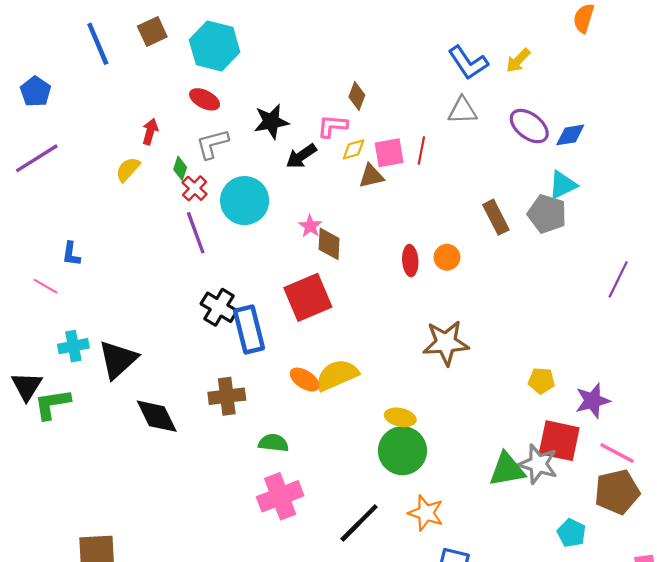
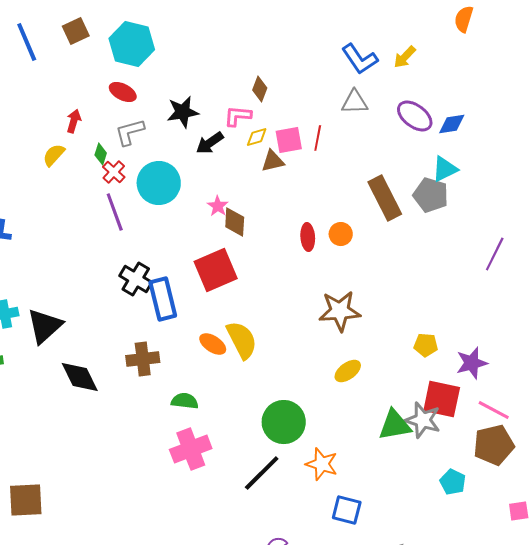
brown rectangle: (496, 217) -> (385, 198), size x1.4
yellow semicircle: (337, 375) -> (242, 340), turned 87
yellow ellipse: (400, 417) -> (348, 371), moved, turned -48
green circle: (402, 451) -> (284, 422), moved

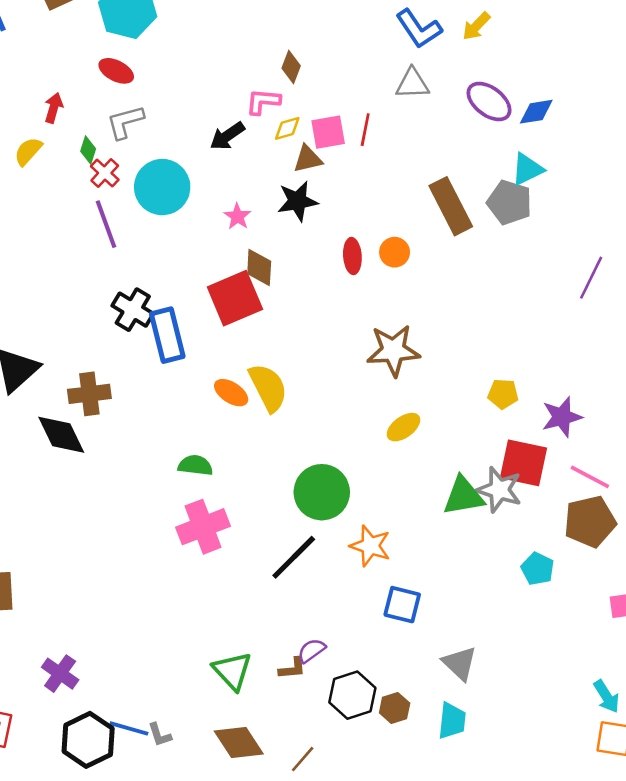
black star: (183, 112) -> (297, 201), moved
brown diamond: (235, 222) -> (259, 267), moved
brown cross: (143, 359) -> (89, 394), moved

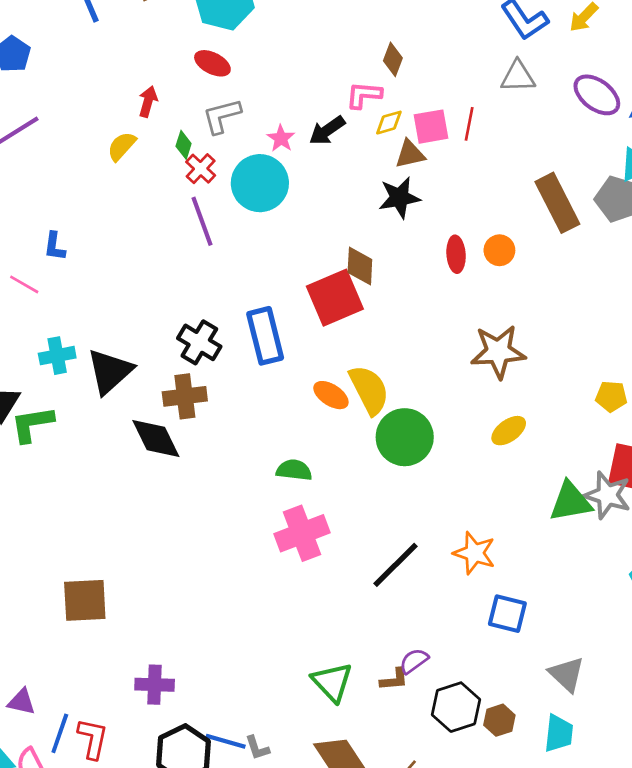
pink star: (237, 216) -> (281, 138), moved
black cross: (133, 310) -> (199, 342), moved
green circle: (322, 492) -> (405, 437), moved
purple cross: (60, 674) -> (155, 685), turned -33

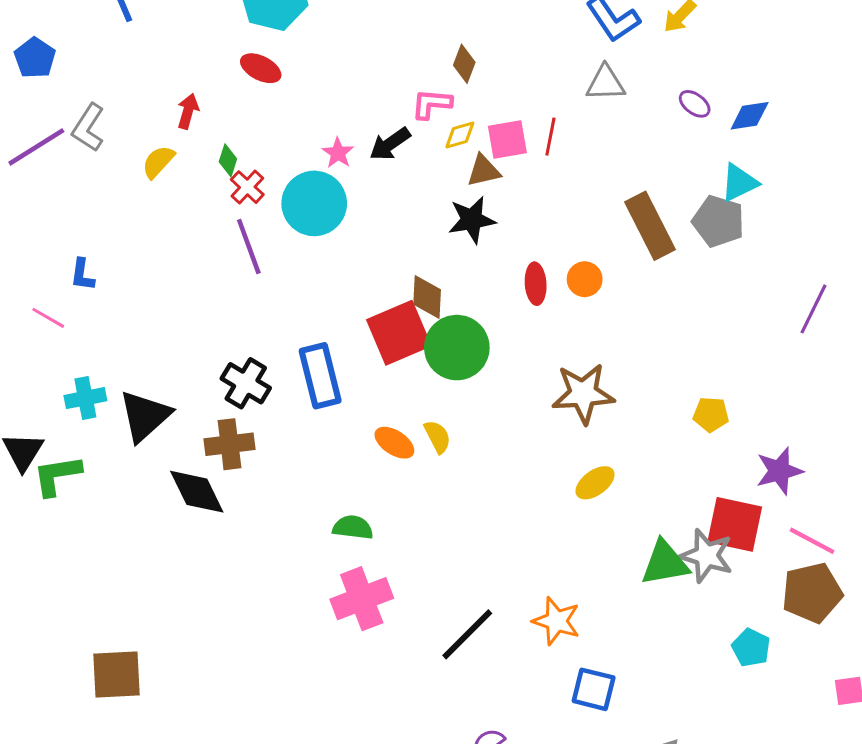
purple ellipse: (597, 95) -> (695, 104), size x0.6
gray L-shape: (222, 116) -> (88, 128), moved, turned -42
yellow semicircle: (369, 390) -> (438, 437), size x0.6
yellow pentagon: (611, 396) -> (711, 414), moved
green circle: (405, 437) -> (457, 348), moved

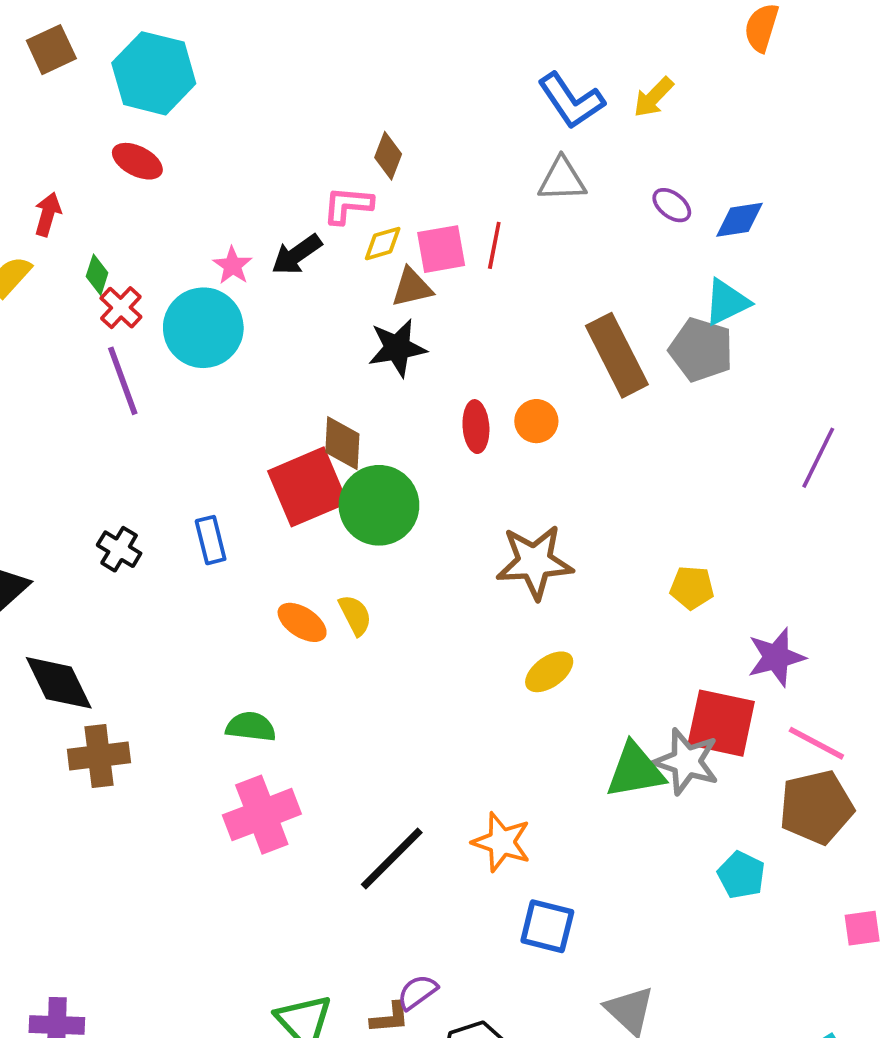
blue rectangle: (320, 376) -> (211, 540), size x0.6
black cross: (246, 383) -> (119, 549), size x0.7
brown cross: (229, 444) -> (99, 756), moved

